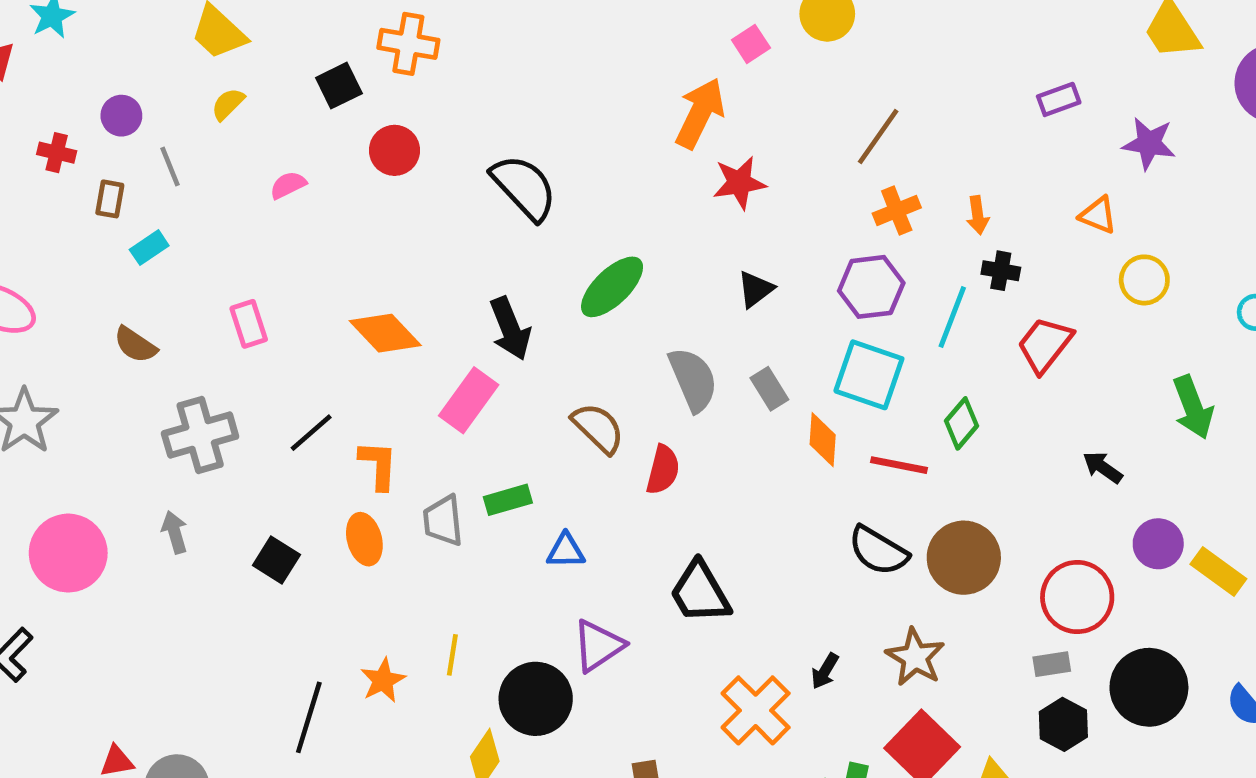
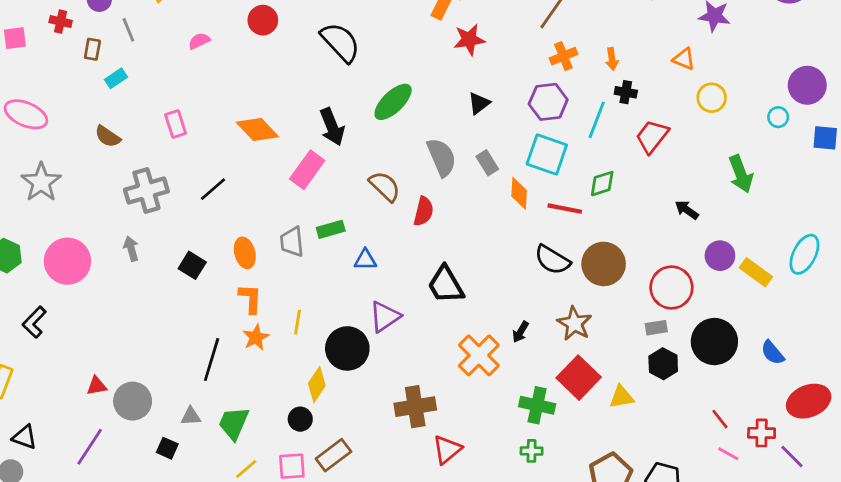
green diamond: (961, 423) -> (602, 184), turned 32
orange L-shape: (378, 465) -> (250, 299), moved

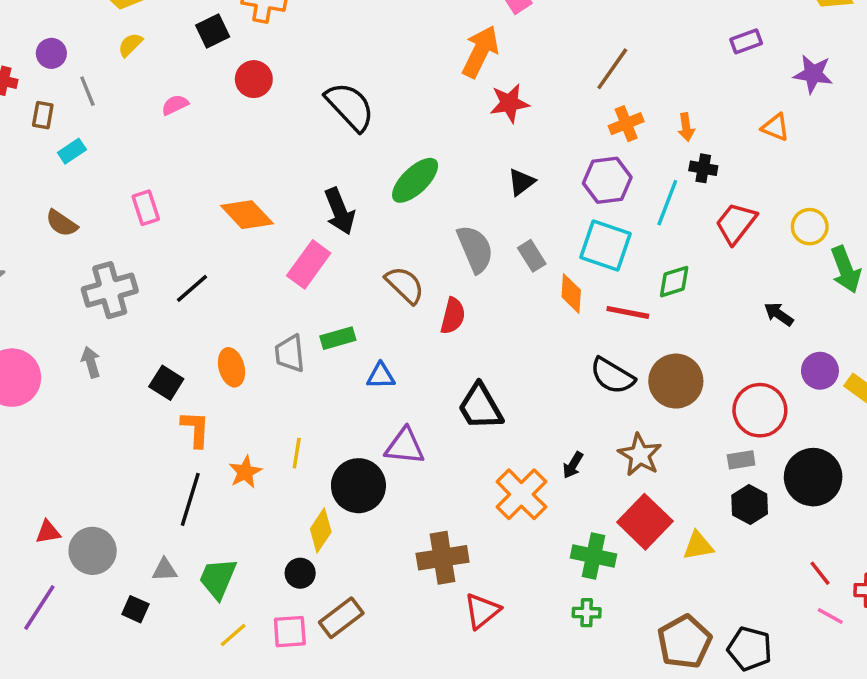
yellow circle: (712, 98) -> (810, 227), moved
orange L-shape: (250, 299) -> (195, 429), moved
purple triangle: (385, 317) -> (405, 446), turned 40

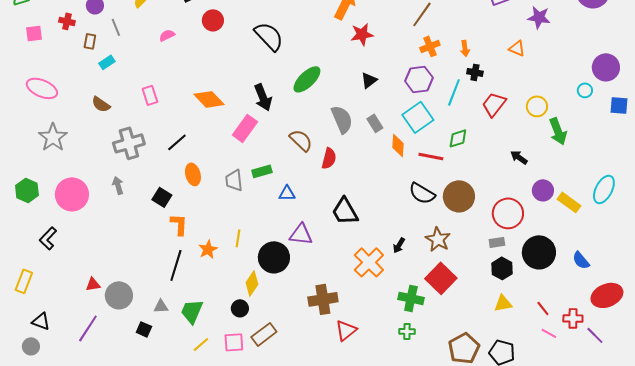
cyan square: (606, 246) -> (418, 117), turned 36
orange ellipse: (232, 367) -> (193, 174), moved
yellow triangle: (698, 546) -> (503, 303), moved

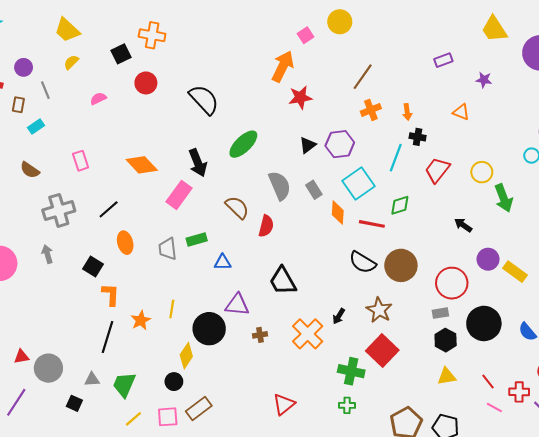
purple star: (539, 17) -> (484, 80), size x0.7
purple hexagon: (419, 79) -> (340, 144), moved
brown cross: (323, 299) -> (260, 335), moved, size x0.5

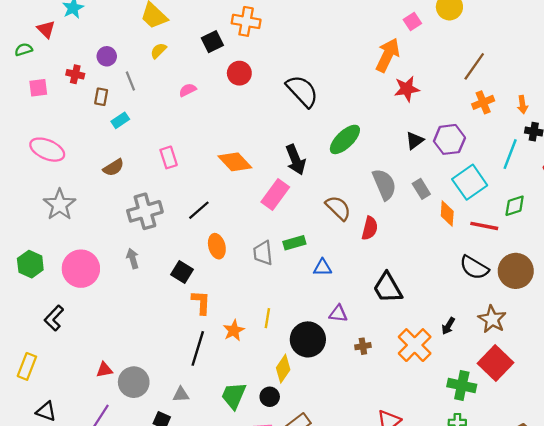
brown semicircle: (30, 170) -> (113, 168), turned -66
purple triangle: (237, 305) -> (338, 314), size x0.7
green trapezoid: (124, 385) -> (234, 396), moved

